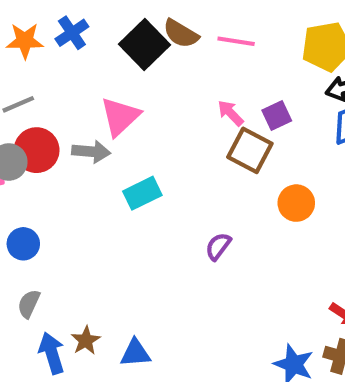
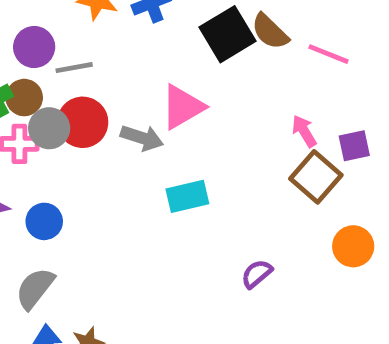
gray semicircle: (29, 304) -> (35, 288), size x1.4

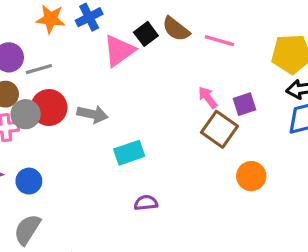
black square: (228, 34) -> (146, 34), size x0.6
pink triangle: (183, 107) -> (119, 51), moved
purple semicircle: (257, 274) -> (146, 203), moved, turned 40

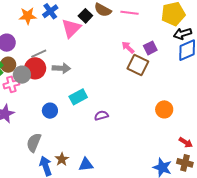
gray line: (39, 69) -> (39, 54), moved
cyan rectangle: (129, 153) -> (78, 97), moved
orange circle: (251, 176) -> (164, 109), moved
blue circle: (29, 181) -> (50, 111), moved

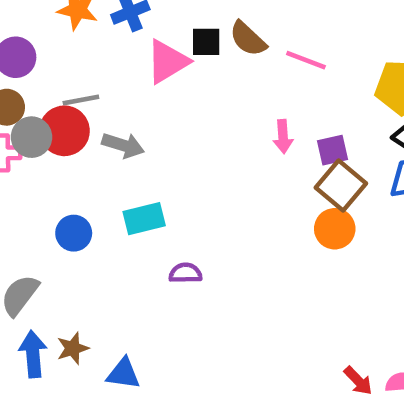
black square: (85, 16) -> (206, 42), turned 32
pink arrow: (128, 47) -> (283, 136), turned -152
brown square: (138, 65) -> (341, 185), moved
orange circle: (164, 109) -> (335, 229), moved

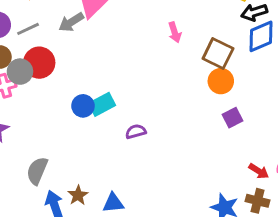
gray line: (81, 100) -> (28, 29), moved
gray arrow: (123, 145) -> (71, 22), moved, turned 145
purple square: (333, 150) -> (233, 118), moved
blue circle: (74, 233) -> (83, 106), moved

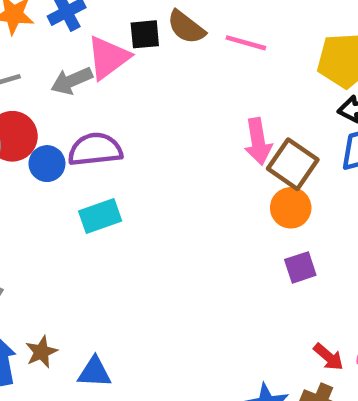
pink arrow: (175, 32) -> (258, 141), moved, size x1.4
blue circle: (83, 106) -> (47, 164), moved
purple semicircle: (136, 131) -> (95, 149), moved, size x1.6

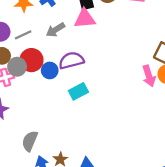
pink triangle: (108, 58) -> (85, 19), moved, turned 40
pink arrow: (258, 141) -> (149, 76), moved

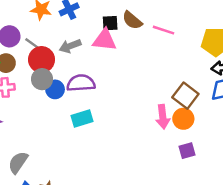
gray line: (23, 35) -> (34, 45), turned 49
red circle: (31, 60) -> (42, 60), moved
gray circle: (17, 67) -> (42, 79), moved

